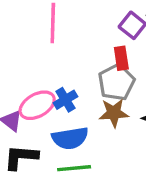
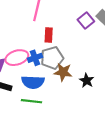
red rectangle: (121, 58) -> (49, 35), moved
gray pentagon: (116, 82) -> (52, 58), moved

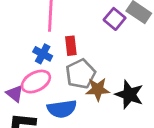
blue cross: (35, 58) -> (43, 54), moved, turned -32
black star: (87, 81) -> (129, 95), size x1.5

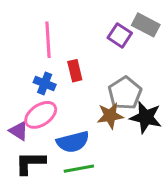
gray pentagon: (81, 74) -> (125, 93), moved

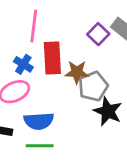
red rectangle: (75, 71) -> (52, 58), size x1.6
brown star: (110, 116) -> (77, 72), moved

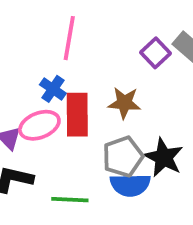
red rectangle: (52, 58) -> (77, 115), moved
gray pentagon: (93, 86) -> (123, 157), moved
blue semicircle: (39, 121) -> (130, 185), moved

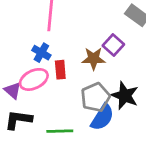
purple square: (156, 53) -> (113, 45), moved
red rectangle: (77, 115) -> (60, 70), size x0.6
blue semicircle: (130, 185) -> (102, 117), turned -52

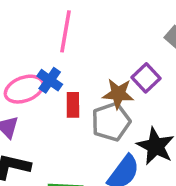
pink ellipse: (34, 79) -> (24, 89), moved
gray pentagon: (95, 97) -> (111, 122), moved

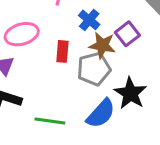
blue cross: (50, 80) -> (89, 20), moved

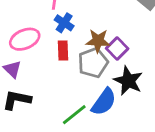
blue cross: (89, 20) -> (64, 23), moved
purple square: (127, 34) -> (117, 48), moved
green line: (50, 121) -> (74, 115), moved, turned -40

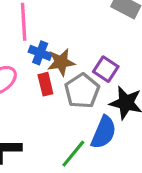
brown star: (98, 41) -> (61, 62), moved

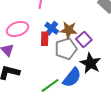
blue cross: (40, 53) -> (52, 28), moved
brown star: (61, 62) -> (69, 30), moved

